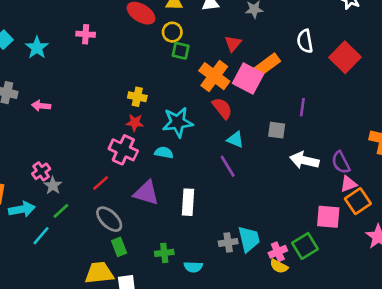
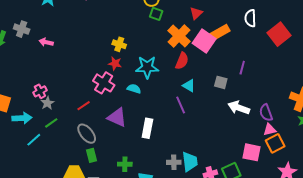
red semicircle: (222, 108) -> (182, 61), turned 54

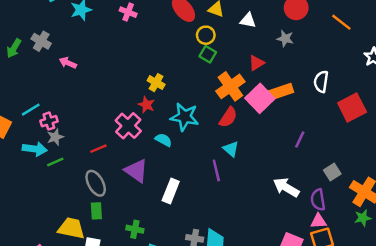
gray square: (221, 82) -> (332, 172), moved, turned 32
cyan arrow: (22, 118) -> (35, 149), moved
cyan line: (34, 140) -> (31, 110), moved

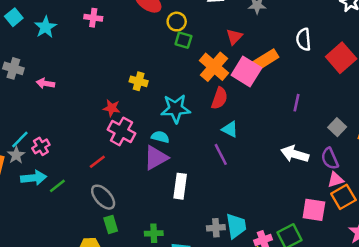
red star: (146, 105) -> (112, 108), moved
gray star: (55, 137) -> (16, 155), moved
purple triangle: (136, 171) -> (156, 158), moved, turned -50

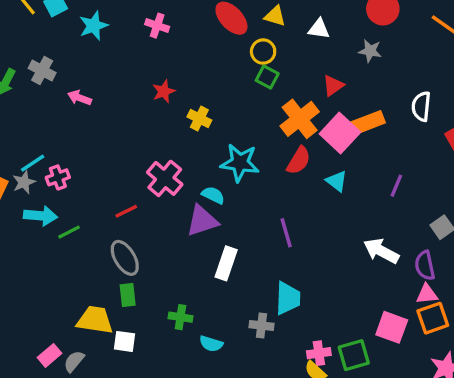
red star: (112, 108) -> (164, 91), moved, turned 30
cyan triangle: (230, 129) -> (337, 181), moved
cyan trapezoid: (236, 226) -> (288, 298), moved

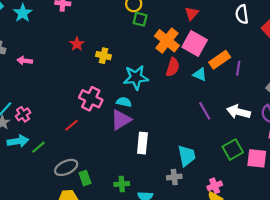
red triangle: (333, 86) -> (192, 13), moved
orange rectangle: (368, 123) -> (220, 60), moved
purple line: (286, 233) -> (205, 111), moved
gray ellipse: (125, 258) -> (66, 167), moved, turned -70
green square: (354, 355) -> (233, 150), moved

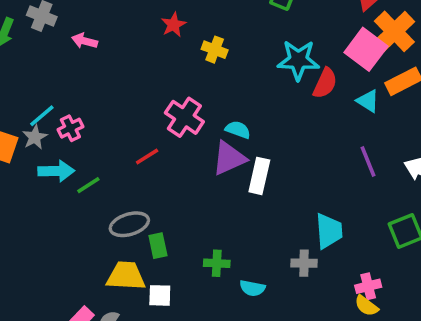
orange cross: (167, 41) -> (394, 31), moved
cyan star: (136, 77) -> (298, 60), moved
white rectangle: (142, 143) -> (259, 176), moved

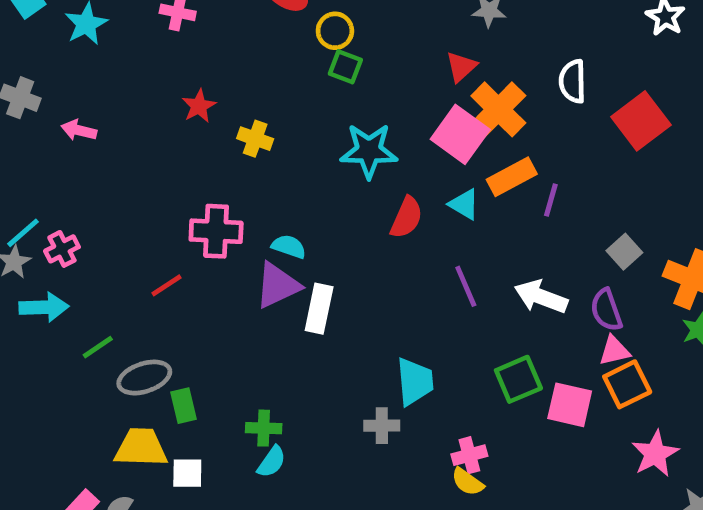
red semicircle: (325, 83) -> (406, 218), moved
pink cross: (184, 117) -> (216, 231), turned -30
green line: (88, 185) -> (98, 347), moved
cyan semicircle: (252, 288) -> (272, 462), moved, turned -65

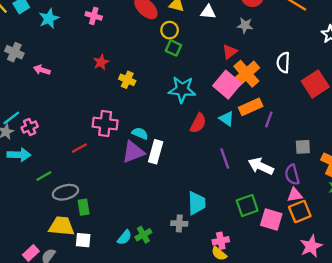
gray square: (624, 252) -> (303, 147), turned 35
white rectangle: (319, 309) -> (156, 152), moved
green cross: (264, 428) -> (143, 235), moved, turned -35

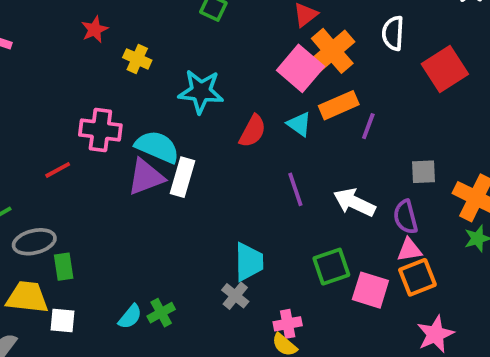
cyan star: (182, 90) -> (201, 91), moved
cyan semicircle: (140, 133) -> (157, 147), size x1.6
gray cross: (179, 223) -> (235, 296), moved, turned 35

